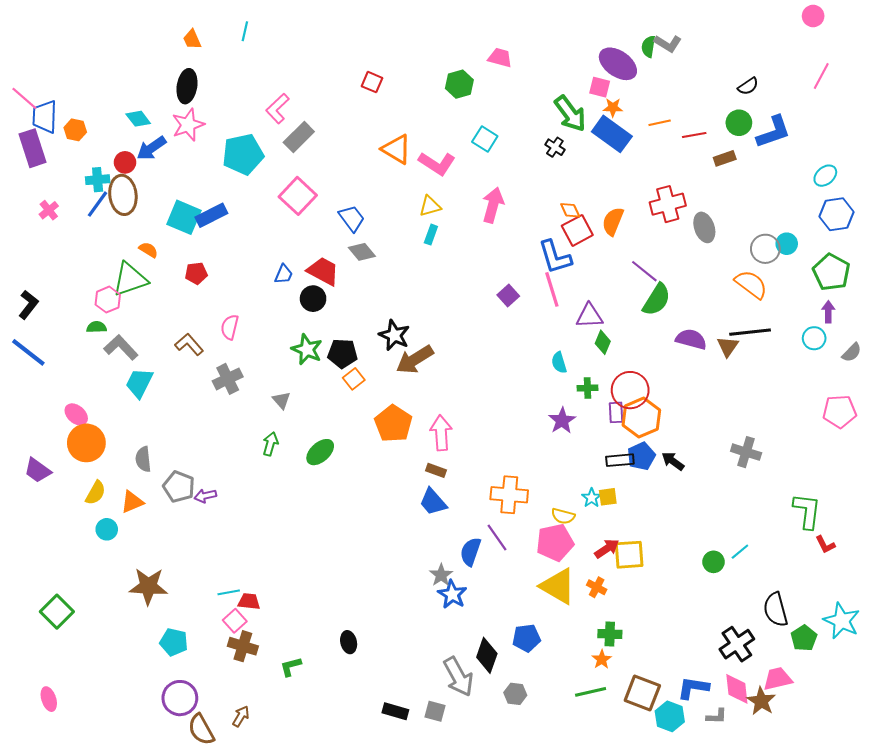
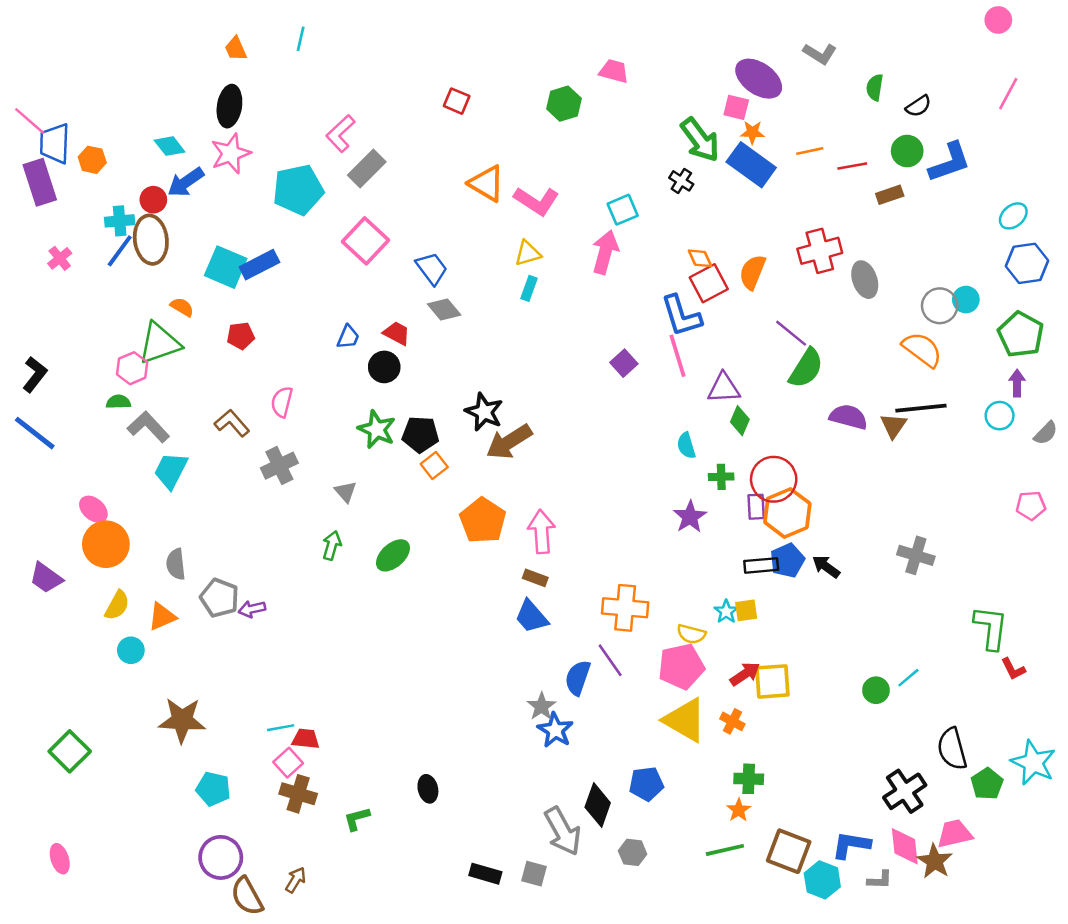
green semicircle: (648, 47) -> (875, 87), moved
cyan square: (485, 139) -> (623, 210), moved, turned 35
red trapezoid: (323, 271) -> (397, 333), size x0.7
pink pentagon: (840, 411) -> (1031, 505), size x0.7

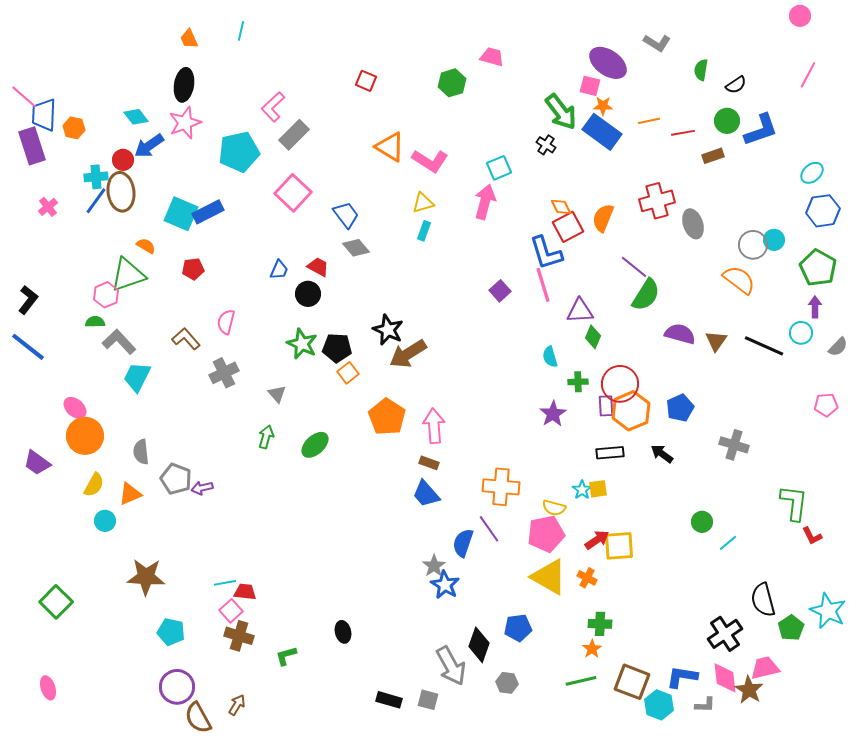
black line: (921, 408) -> (764, 346), moved, turned 30
blue pentagon: (787, 560) -> (680, 408), moved
green circle: (876, 690) -> (702, 522), moved

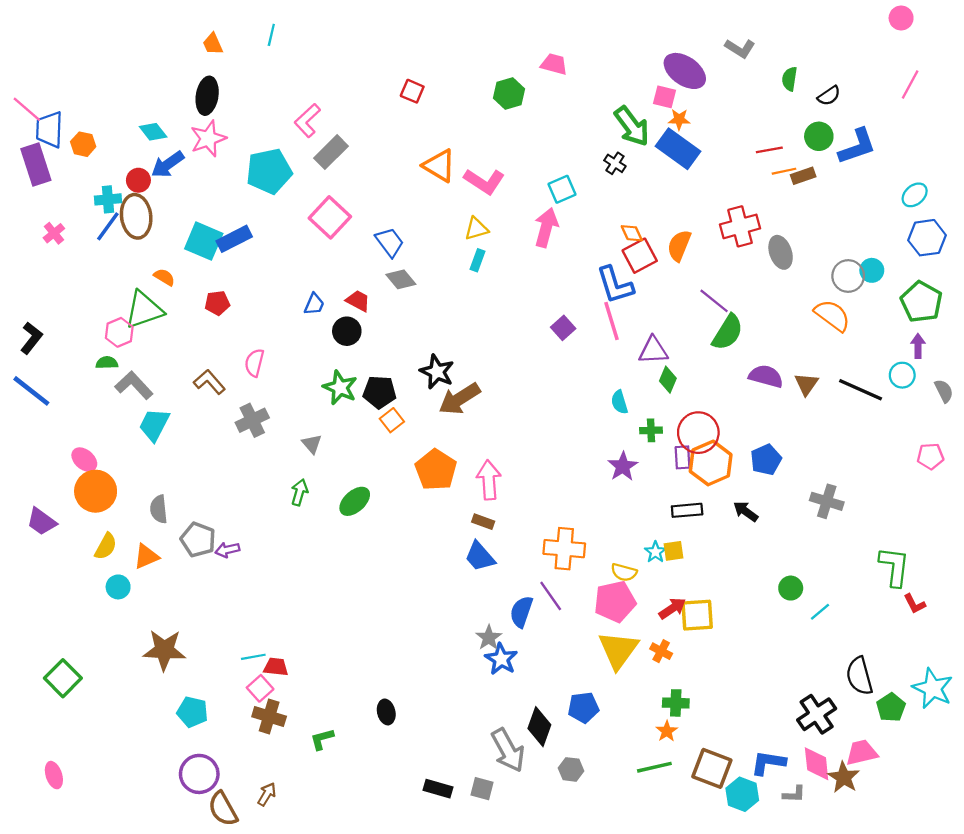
orange line: (649, 121) -> (784, 171), moved
gray semicircle: (838, 347) -> (944, 391), turned -70
yellow triangle: (549, 577) -> (618, 650), turned 36

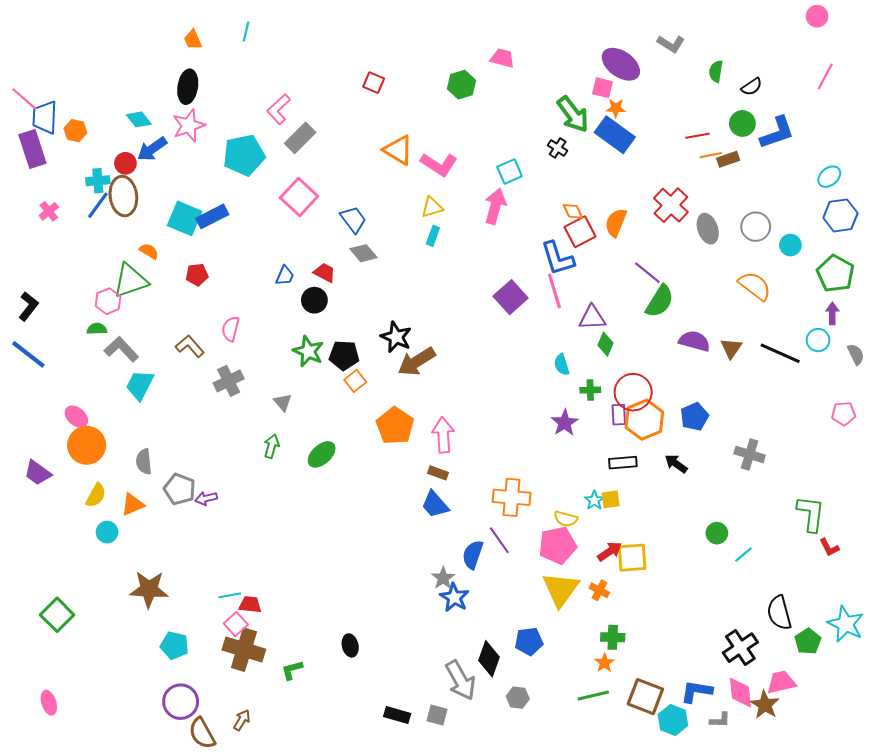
red cross: (740, 226) -> (671, 205), turned -32
gray circle: (848, 276) -> (756, 227), moved
purple square: (563, 328) -> (511, 297), size x1.5
brown cross: (269, 716) -> (244, 650), size x1.4

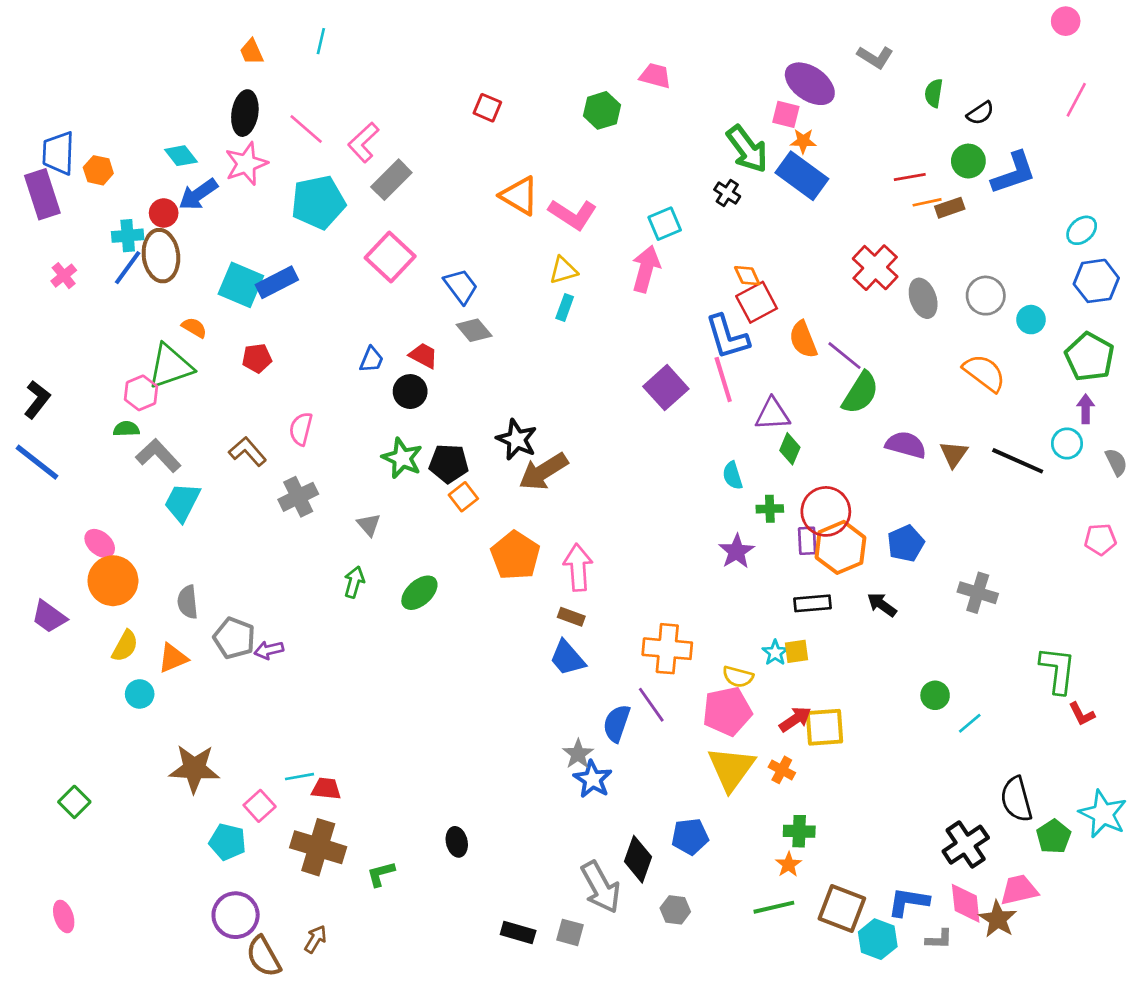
pink line: (24, 99) -> (306, 129), moved
orange semicircle: (616, 223) -> (803, 340), moved, turned -44
green square: (57, 615) -> (74, 802), size x0.7
pink square: (236, 624) -> (260, 806), moved

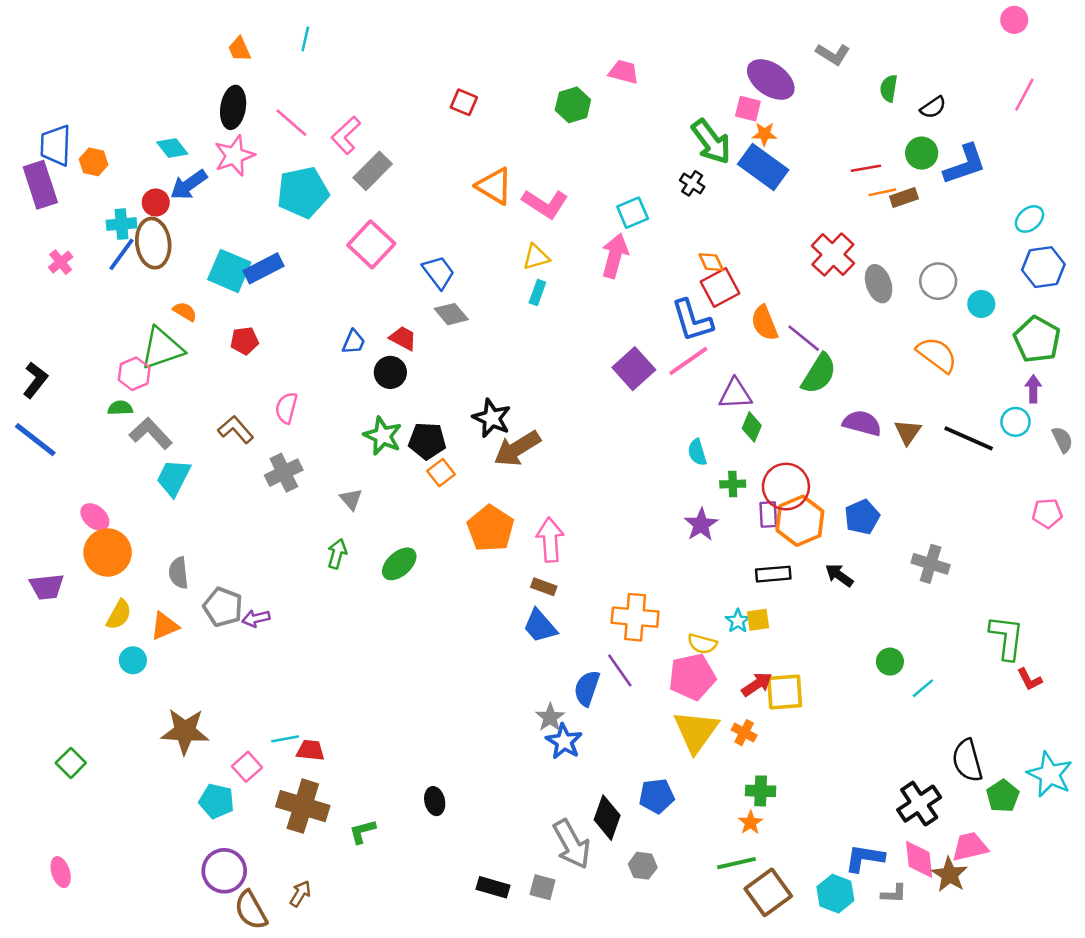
pink line: (723, 380) -> (688, 361), turned 72
purple trapezoid: (49, 617) -> (47, 587), turned -42
brown square: (842, 908) -> (768, 892), moved, turned 33

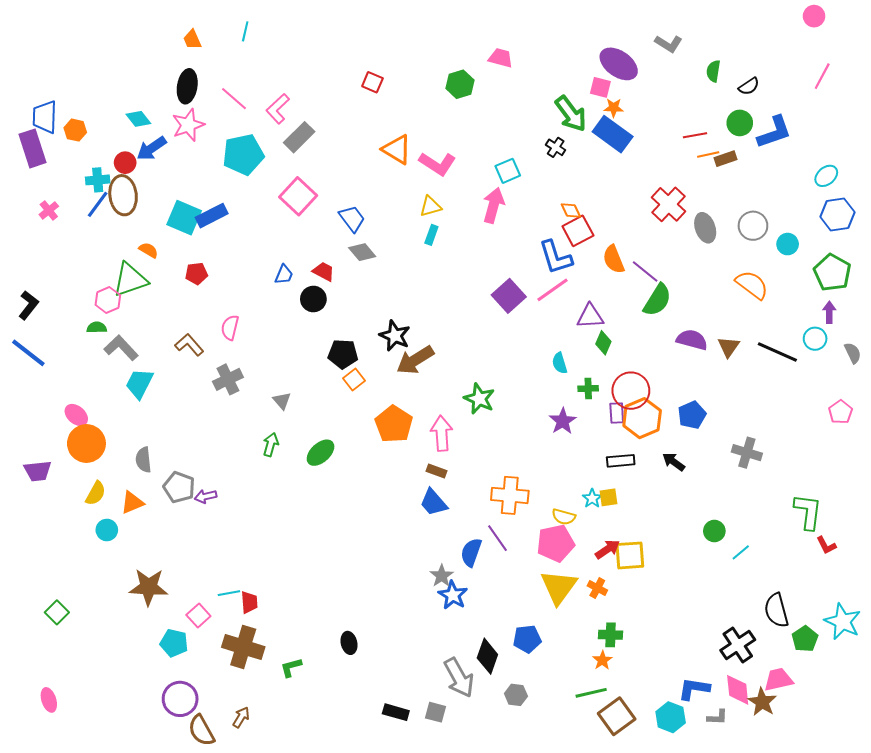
green star: (383, 436) -> (479, 399), moved
pink pentagon: (1047, 513) -> (841, 412), turned -30
red trapezoid: (310, 750) -> (249, 602), turned 80

